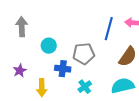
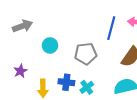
gray arrow: (22, 27) -> (22, 26), turned 72
blue cross: (63, 69) -> (66, 82), moved

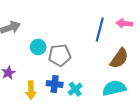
gray pentagon: (86, 54) -> (60, 55), moved

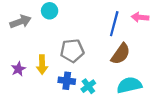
cyan circle: (38, 47) -> (50, 11), moved
brown semicircle: (119, 58) -> (121, 54), moved
yellow arrow: (31, 90) -> (42, 65), moved

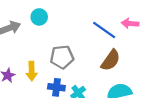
blue line: (114, 24) -> (104, 30), turned -70

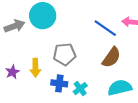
cyan circle: (39, 17) -> (43, 16), size x1.6

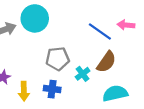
yellow arrow: (35, 68) -> (24, 91), moved
cyan cross: (80, 89) -> (83, 74), moved

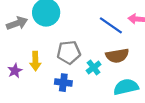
brown semicircle: (106, 62) -> (117, 56), turned 45
yellow arrow: (24, 91) -> (35, 61), moved

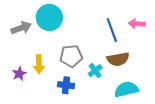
blue line: (111, 25) -> (112, 30), turned 35

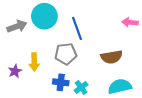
blue line: (112, 30) -> (77, 28), moved
cyan cross: (95, 71) -> (81, 87), moved

